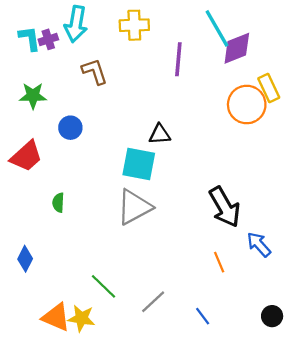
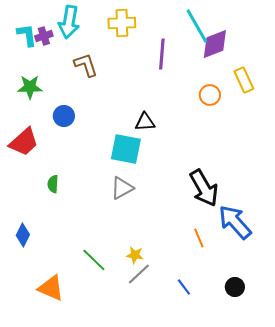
orange circle: (247, 105) -> (210, 95), moved, size x0.6
gray triangle: (134, 207) -> (122, 188), size x0.7
blue arrow: (259, 244) -> (235, 222), size x1.5
black circle: (272, 316) -> (235, 287), moved
yellow star: (81, 318) -> (135, 255), moved, size x0.7

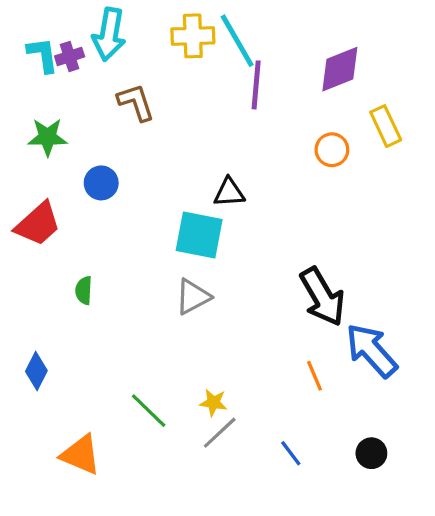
cyan line: (197, 26) -> (237, 41), moved

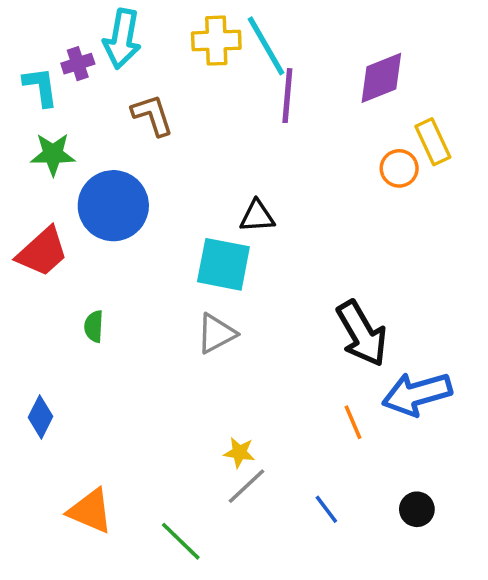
cyan L-shape: (43, 55) -> (41, 87), moved
orange circle: (332, 150) -> (399, 168), moved
blue circle: (101, 183) -> (113, 206), size x1.8
blue arrow: (371, 350) -> (417, 394), turned -64
green line: (149, 411) -> (181, 541), moved

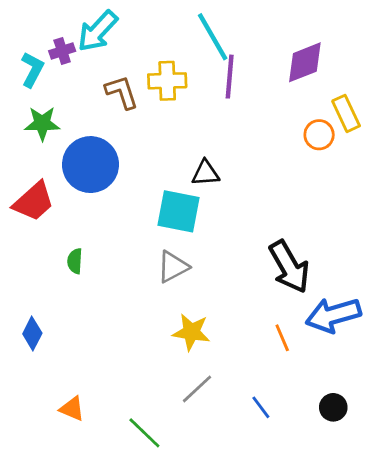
cyan arrow: (122, 39) -> (98, 31), turned 33
yellow cross: (216, 41) -> (167, 81), moved
cyan L-shape: (41, 87) -> (32, 69), turned 36
yellow star: (239, 452) -> (191, 332), moved, size x1.5
orange triangle: (90, 511) -> (72, 409), size x0.7

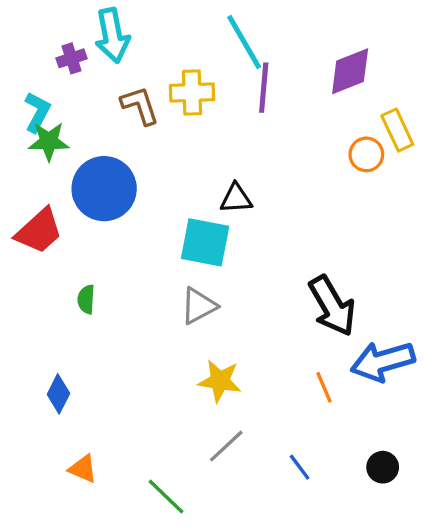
cyan arrow: (98, 31) -> (112, 35), turned -54
cyan L-shape: (32, 69) -> (37, 112), moved
blue diamond: (32, 334) -> (58, 394), moved

